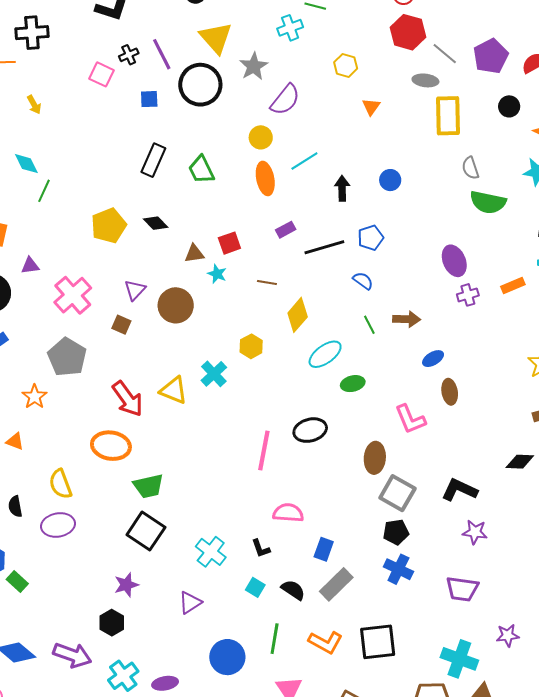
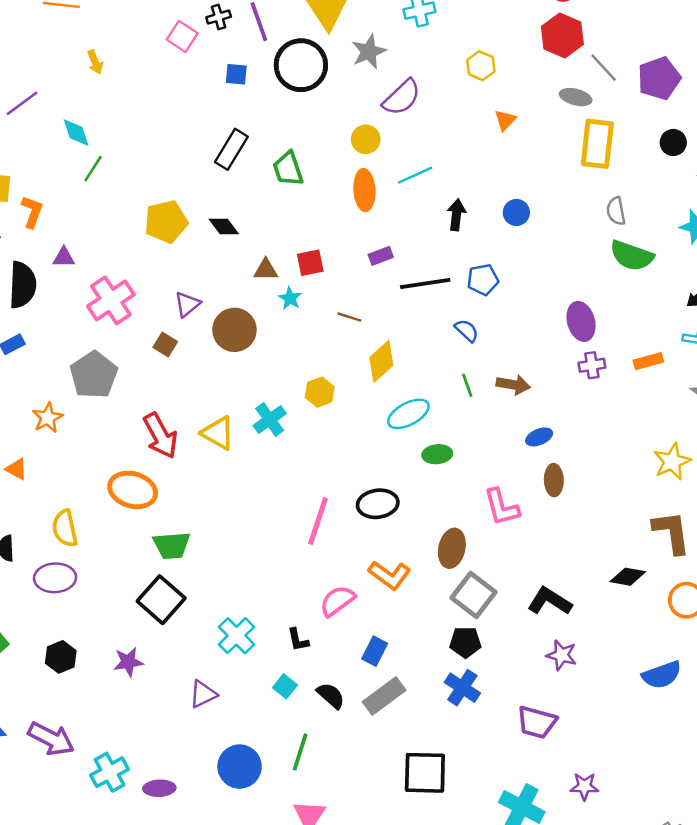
pink semicircle: (288, 513) -> (337, 601), turned -48
black hexagon: (112, 623) -> (61, 657), moved
orange L-shape: (326, 642) -> (390, 575), moved

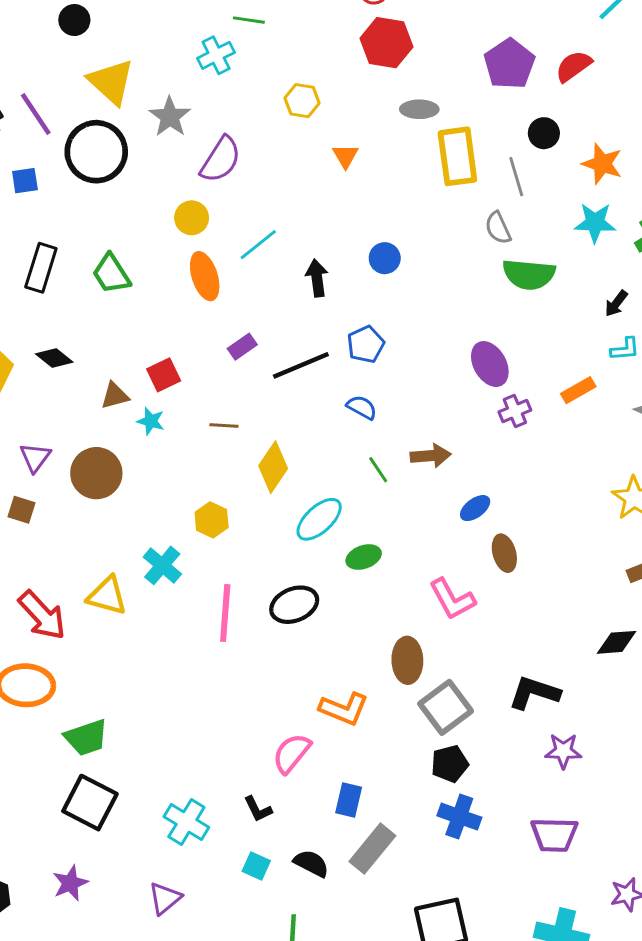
gray line: (604, 68) -> (516, 177), moved, turned 40
black ellipse: (378, 504) -> (294, 605), moved
pink line: (318, 521) -> (225, 613), moved
gray square: (474, 595) -> (446, 707), turned 30

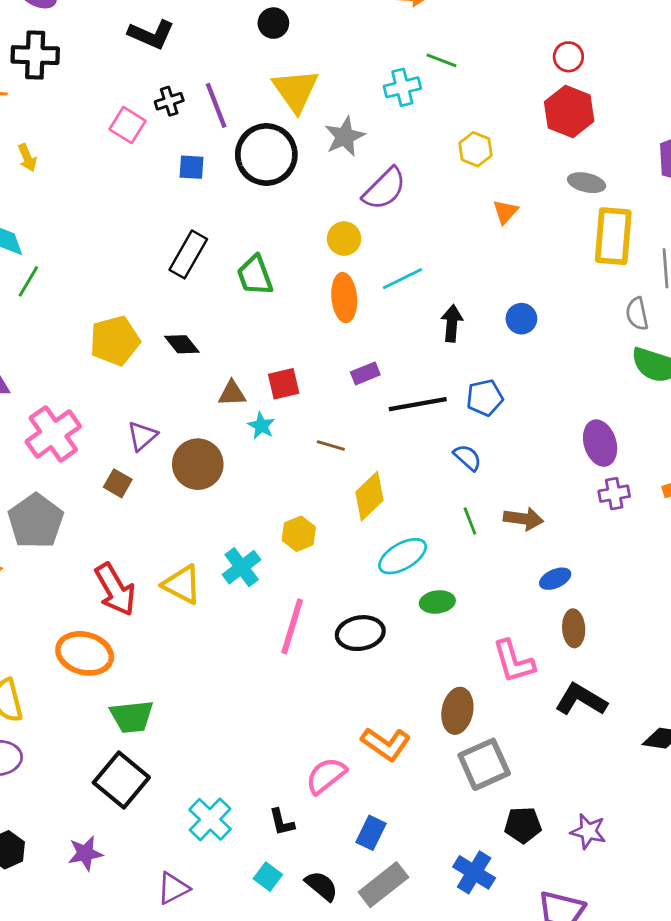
black L-shape: (534, 693) -> (581, 700), moved
black pentagon: (450, 764) -> (523, 825), moved

